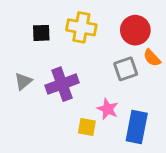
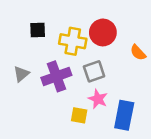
yellow cross: (81, 27) -> (73, 41), moved
red circle: (135, 30) -> (103, 32), moved
gray square: (126, 69) -> (94, 71), moved

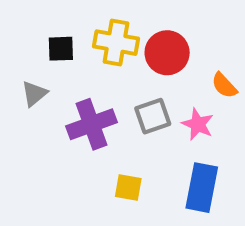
yellow cross: (73, 41) -> (116, 43), moved
gray triangle: (21, 74) -> (34, 94), moved
pink star: (98, 99) -> (198, 124), moved

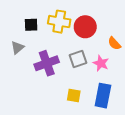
yellow square: (128, 188) -> (74, 96), moved

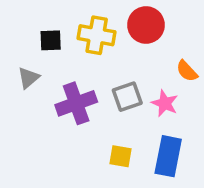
red circle: (85, 27) -> (146, 25), moved

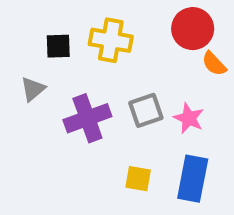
red circle: (146, 25) -> (193, 29), moved
orange semicircle: (187, 71) -> (214, 64), moved

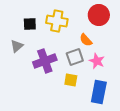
orange semicircle: (214, 64) -> (86, 40), moved
yellow square: (138, 179) -> (71, 80), moved

